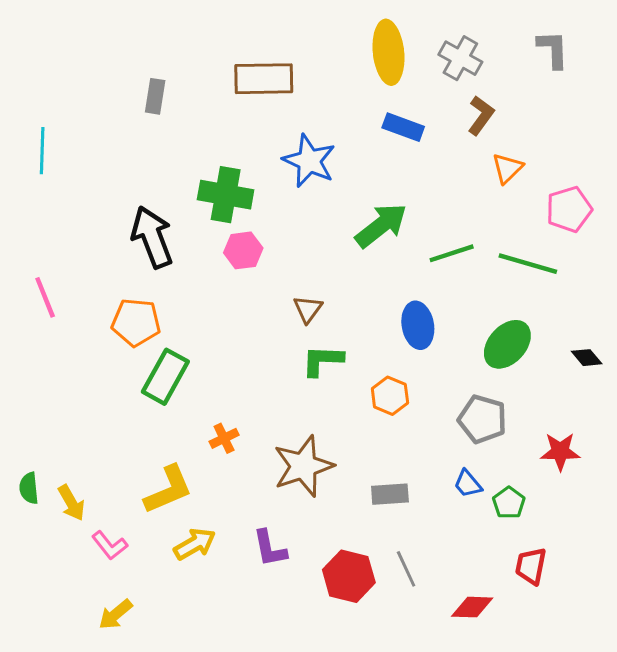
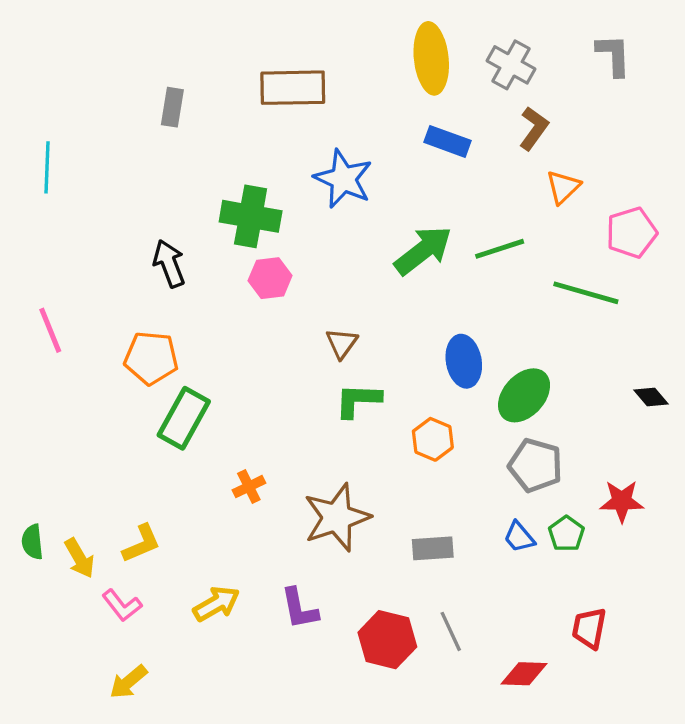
black arrow: (152, 237) -> (169, 264), size x0.7
green line: (452, 253) -> (500, 249), moved
green ellipse: (507, 344) -> (524, 395), moved
yellow L-shape: (168, 490) -> (141, 544), moved, size x0.7
green pentagon: (509, 503) -> (566, 534), moved

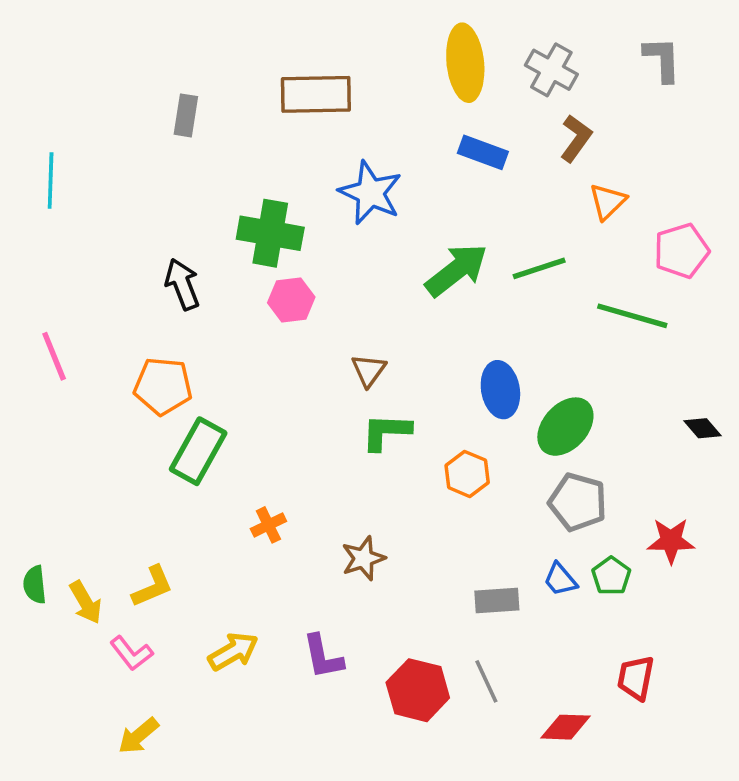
brown star: (337, 517) -> (363, 558), size x0.6
gray rectangle: (433, 548) -> (497, 601), moved

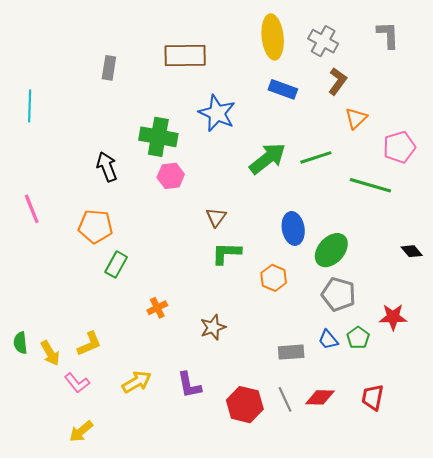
green rectangle: (198, 451) -> (116, 265), size x0.7
red diamond: (565, 727) -> (320, 397), moved

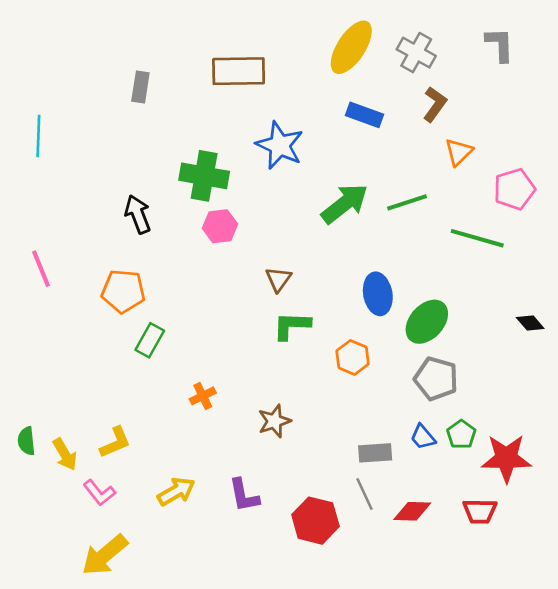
yellow ellipse: (273, 37) -> (351, 47), turned 39
red star: (393, 317) -> (506, 458), moved, size x1.4
red trapezoid: (372, 397) -> (480, 511), turned -100
gray line: (285, 399) -> (365, 494), moved
yellow arrow: (81, 431) -> (105, 555), size x1.5

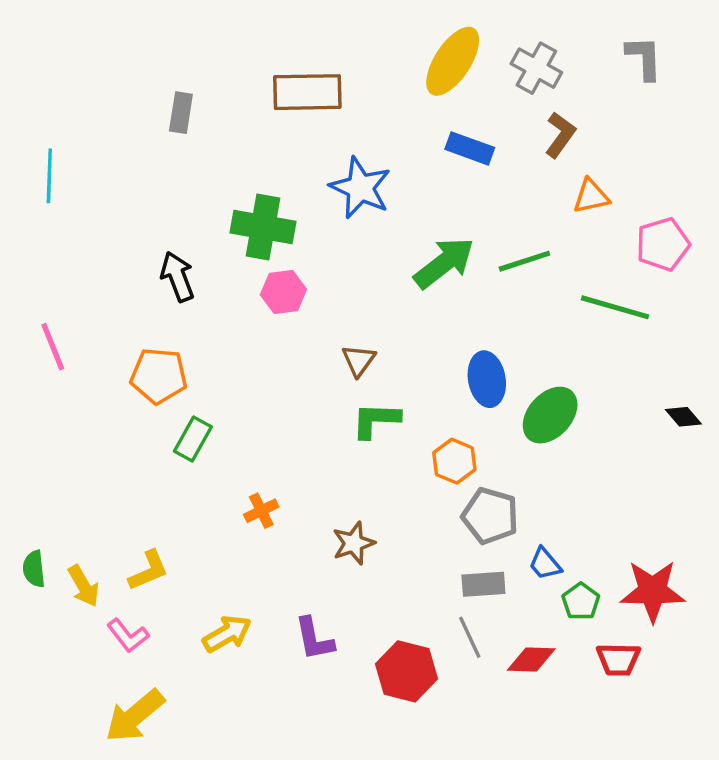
orange triangle: (459, 152) -> (591, 196), turned 32
gray pentagon: (436, 379) -> (490, 516), moved
green pentagon: (461, 434) -> (581, 601), moved

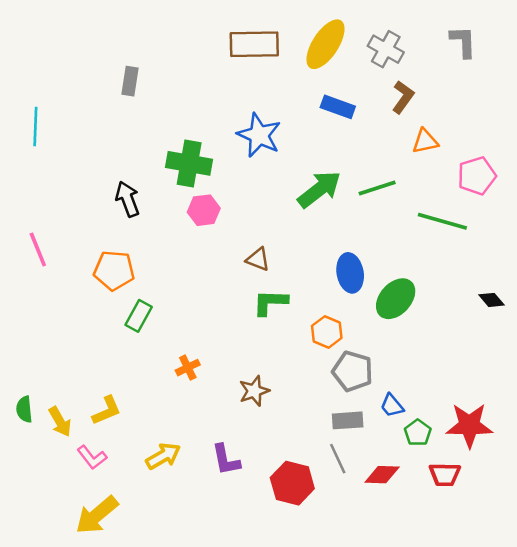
brown rectangle: (307, 92) -> (254, 44), moved
brown triangle: (359, 360) -> (258, 259), turned -45

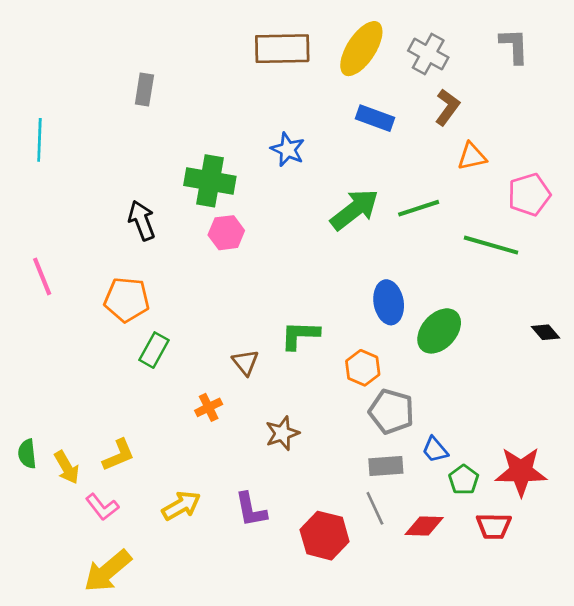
blue star: (259, 135) -> (288, 150), size x0.7
brown triangle: (258, 259) -> (245, 362), moved, turned 30

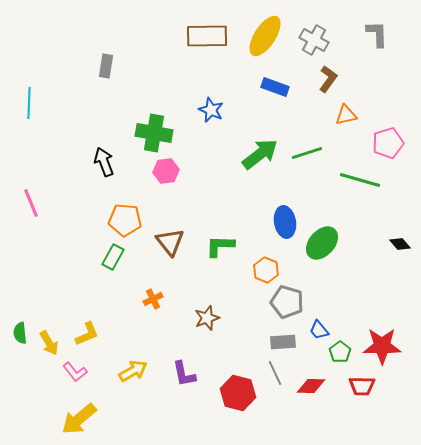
orange pentagon: (127, 300) -> (125, 220), moved
brown triangle: (245, 362) -> (170, 242), moved, size x1.4

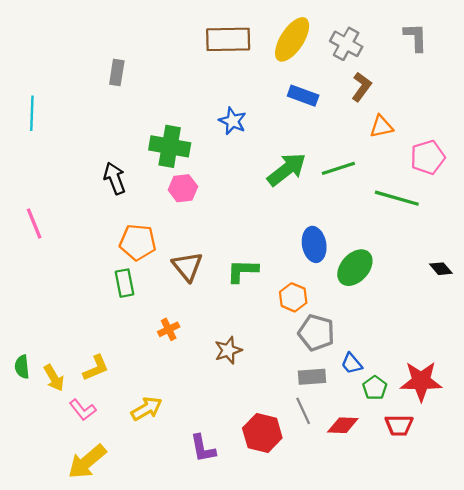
green rectangle: (113, 257) -> (125, 283), turned -40
purple L-shape: (184, 374) -> (203, 448), moved

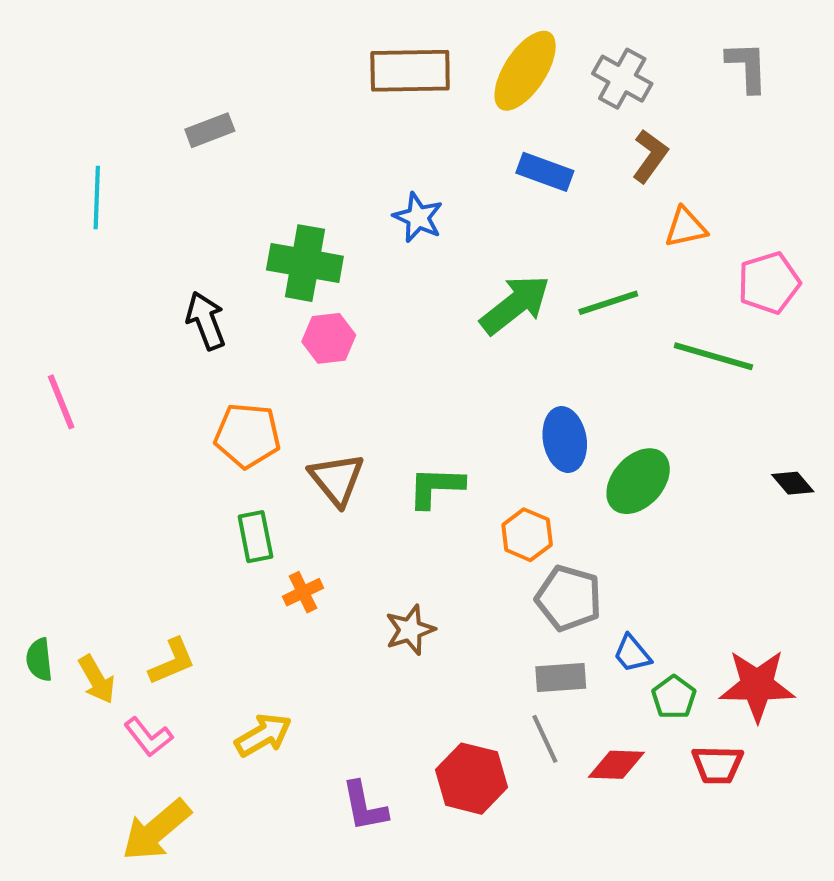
gray rectangle: (117, 72) -> (210, 130), turned 60
cyan line: (32, 113) -> (97, 198), moved
green rectangle: (125, 283) -> (255, 537), moved

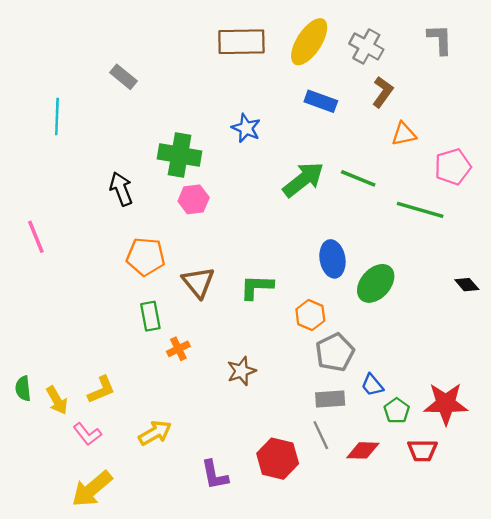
gray rectangle: (210, 130) -> (123, 77), turned 60
green line: (608, 303) -> (358, 178), turned 40
gray pentagon: (569, 598) -> (335, 352), turned 30

